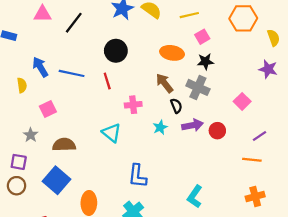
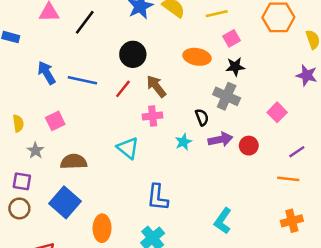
red line: (107, 81) -> (123, 89), turned 56
brown arrow: (164, 83) -> (156, 86), moved
yellow semicircle: (22, 85) -> (18, 123), moved

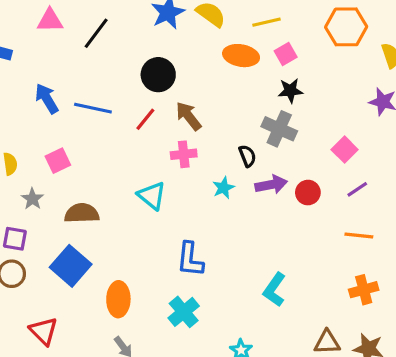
orange ellipse: (197, 57) -> (241, 56), moved
purple line: (297, 152) -> (357, 189), moved

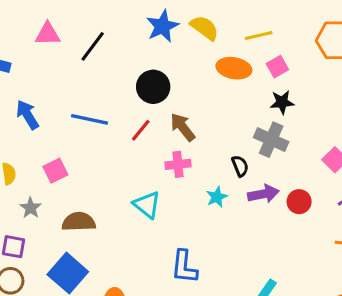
blue arrow: (47, 99) -> (27, 115), moved

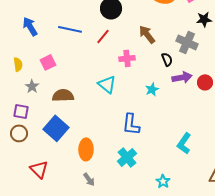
black star: (282, 102) -> (204, 19), moved
brown arrow: (183, 127) -> (147, 34), moved
cyan star: (217, 197) -> (152, 89), moved

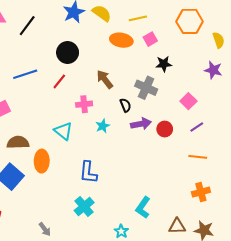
blue line: (70, 29) -> (25, 74), turned -30
cyan star: (152, 89) -> (103, 126), moved
cyan L-shape: (184, 143) -> (143, 208), moved
orange ellipse: (86, 149) -> (42, 161), moved

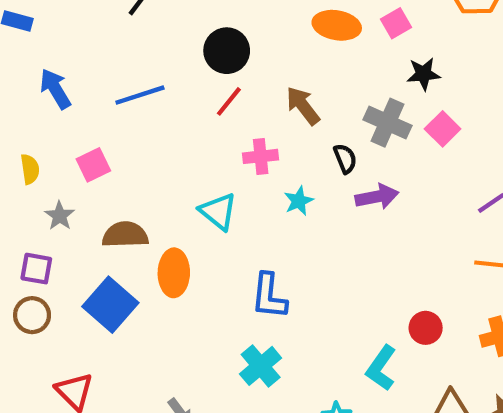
red line: (59, 81) -> (229, 101), moved
pink square: (188, 101) -> (443, 129), moved
red circle: (165, 129) -> (426, 328), moved

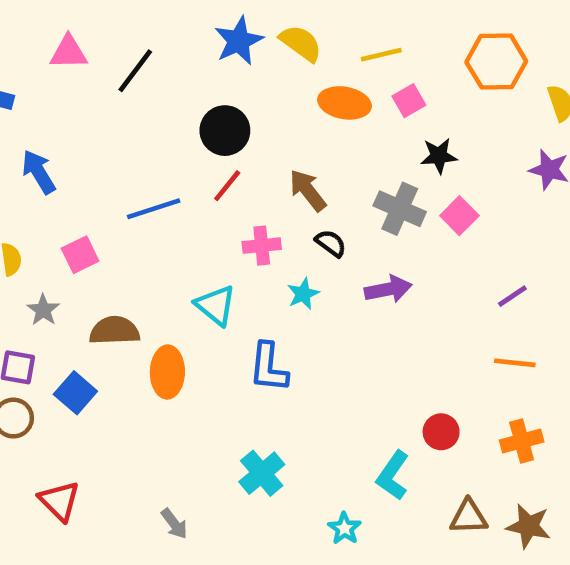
blue line: (140, 95) -> (154, 209), moved
black semicircle: (345, 159) -> (331, 243), moved, turned -32
blue L-shape: (269, 296) -> (269, 367), moved
blue square: (110, 305) -> (75, 393), moved, size x0.7

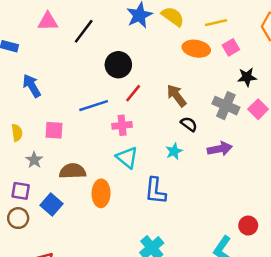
black circle: (225, 131) -> (118, 65), moved
pink cross: (262, 246) -> (122, 125), moved
pink square: (80, 255) -> (54, 130), turned 30

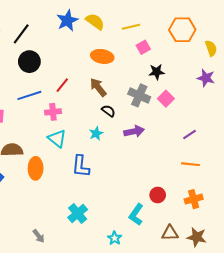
orange ellipse: (196, 49) -> (102, 56), moved
black circle: (118, 65) -> (29, 62), moved

